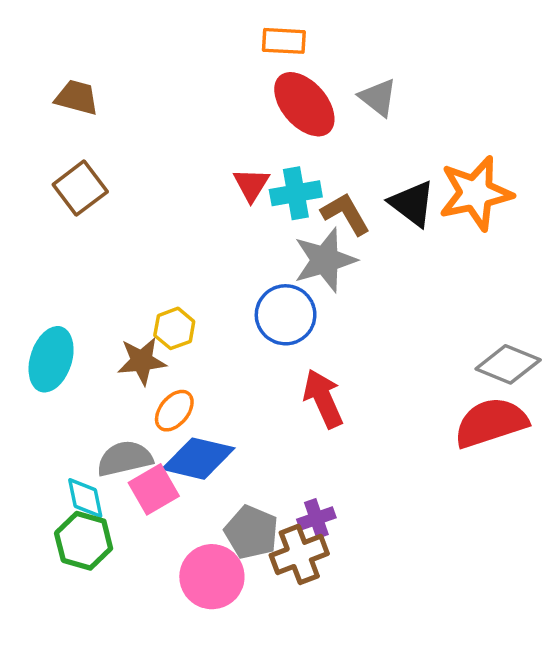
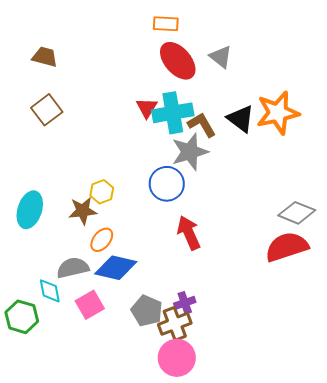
cyan cross: (296, 193) -> (173, 113), size x1.4
pink square: (154, 489) -> (90, 305), moved
green hexagon: (84, 541) -> (22, 317), moved
pink circle: (212, 577) -> (177, 358), moved

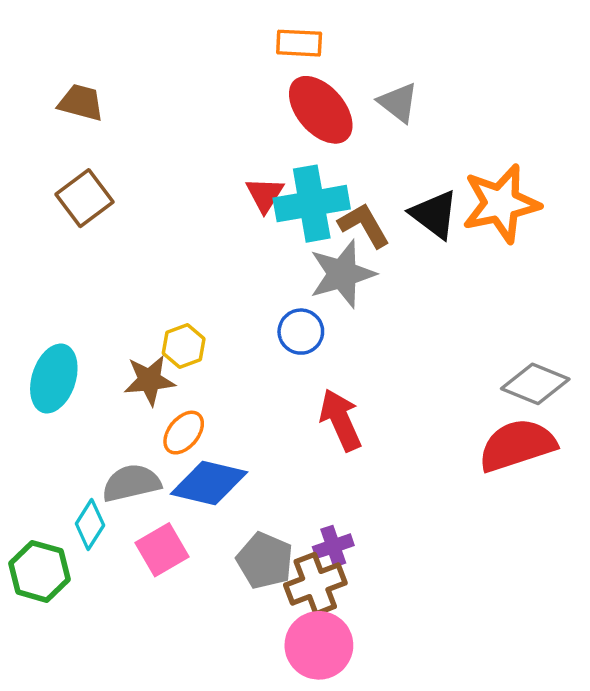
blue circle: (167, 184) -> (301, 332), size x0.7
cyan diamond: (50, 291) -> (90, 525), turned 44

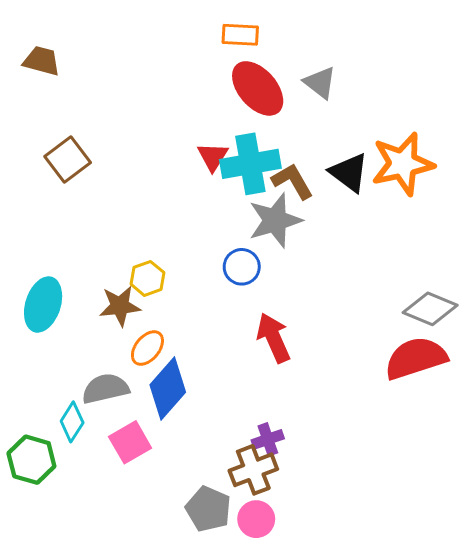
brown trapezoid: (81, 103) -> (42, 61), moved
blue diamond: (209, 483) -> (168, 389), turned -62
gray pentagon: (265, 561) -> (208, 509), moved
pink circle: (319, 645) -> (256, 519), size x0.7

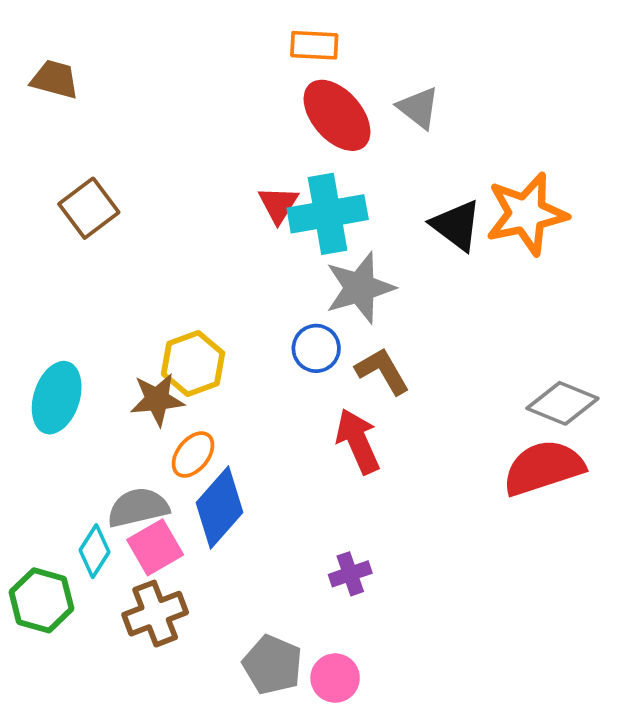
brown L-shape: (292, 181) -> (382, 371), moved
yellow hexagon: (147, 278) -> (193, 364), size x1.4
pink square: (130, 442) -> (155, 547), moved
brown cross: (253, 470) -> (155, 614), moved

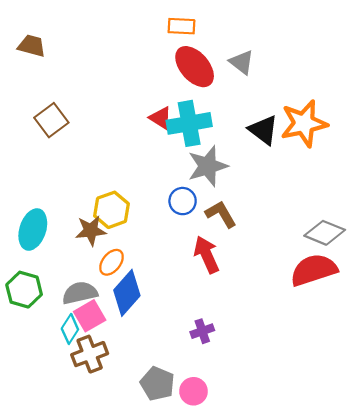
red triangle: (278, 204) -> (161, 118), turned -30
cyan diamond: (95, 551) -> (70, 329), moved
green hexagon: (41, 600) -> (24, 290), moved

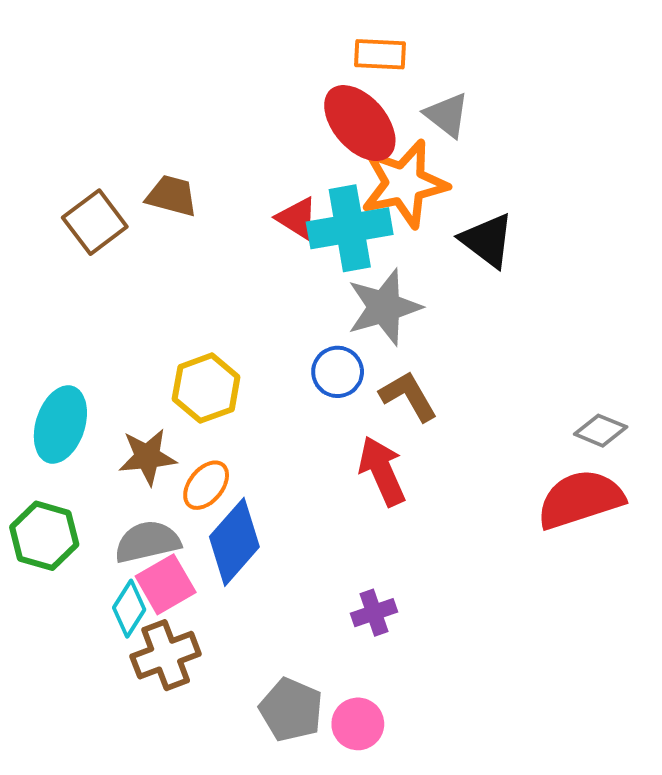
orange rectangle: (181, 26) -> (380, 54), moved
brown trapezoid: (32, 46) -> (172, 196), moved
orange star: (304, 123) -> (404, 184), moved
brown star: (91, 231) -> (147, 457), moved
gray diamond: (325, 233) -> (601, 431), size x0.7

